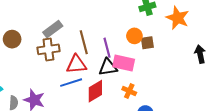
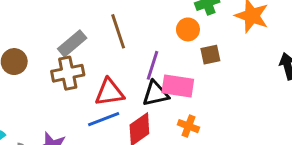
orange circle: (134, 36) -> (188, 29), moved
brown line: (84, 42) -> (118, 31), moved
purple line: (107, 48) -> (152, 65), turned 36

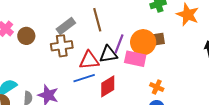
orange circle: (188, 29) -> (143, 42), moved, size x1.6
black triangle: (156, 94) -> (108, 54), moved
orange cross: (188, 126) -> (157, 87), moved

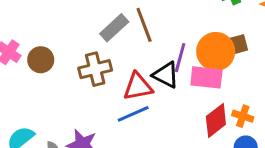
gray rectangle: (66, 26) -> (114, 28), moved
black triangle: (108, 54) -> (166, 75), turned 42
red diamond: (108, 86) -> (216, 120), moved

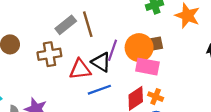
pink rectangle: (206, 77) -> (147, 67), moved
blue line: (133, 114) -> (99, 90), moved

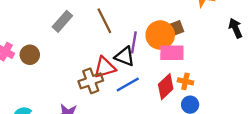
gray rectangle: (66, 25) -> (62, 21), moved
brown cross: (49, 54) -> (91, 81), moved

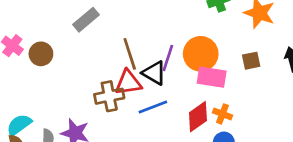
brown line: (104, 21) -> (130, 54), moved
brown square: (176, 28) -> (251, 61), moved

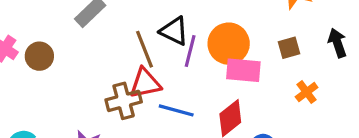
black triangle: (154, 73) -> (174, 31), moved
blue line: (153, 107) -> (176, 110), turned 40
orange cross: (222, 114) -> (307, 92), moved, turned 36

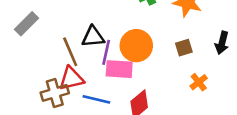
black triangle: (174, 31) -> (93, 37), turned -30
black arrow: (337, 43) -> (222, 43), turned -145
pink rectangle: (243, 70) -> (119, 69), moved

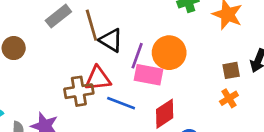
black triangle: (93, 37) -> (111, 40), moved, turned 30
brown square: (184, 48) -> (231, 70), moved
brown line: (70, 52) -> (91, 25), moved

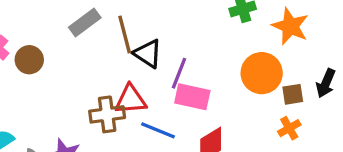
orange circle: (169, 53) -> (262, 73), moved

